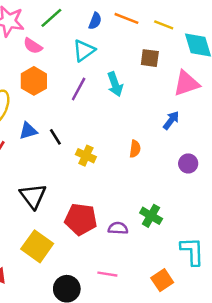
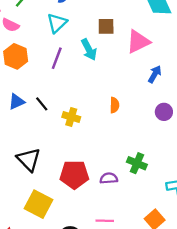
brown square: (150, 58) -> (106, 26), moved
pink triangle: (186, 83) -> (138, 42), moved
blue arrow: (171, 120) -> (155, 74), moved

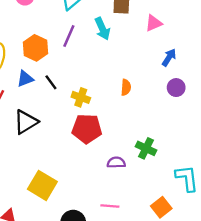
pink triangle: (138, 42) -> (154, 23), size x0.7
orange hexagon: (16, 56) -> (35, 48), moved
purple circle: (164, 112) -> (176, 88), moved
black triangle: (29, 160) -> (26, 122), moved, turned 40
red pentagon: (74, 175) -> (87, 129), moved

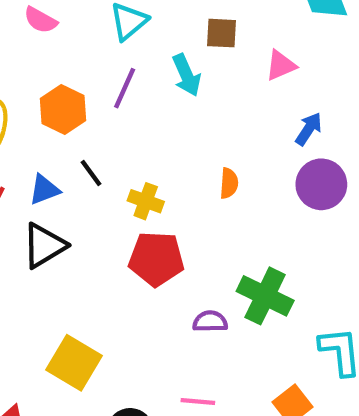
blue triangle: (25, 79) -> (44, 190), moved
purple circle: (176, 88) -> (321, 184), size x1.5
green cross: (146, 148) -> (265, 296), size x1.4

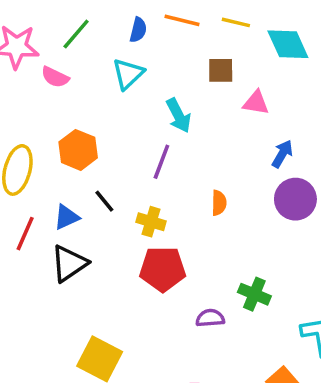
brown square: (222, 33) -> (221, 70), moved
pink triangle: (281, 65) -> (256, 103), turned 36
purple line: (125, 88) -> (161, 162), moved
green cross: (265, 296) -> (254, 294), size x0.7

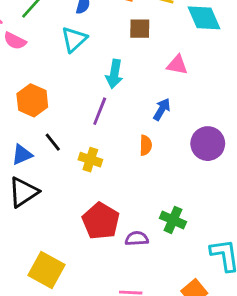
brown square: (221, 70) -> (140, 29), moved
cyan arrow: (178, 115) -> (114, 74), turned 36
blue arrow: (282, 154) -> (162, 109), moved
red pentagon: (163, 269) -> (101, 221), moved, turned 30

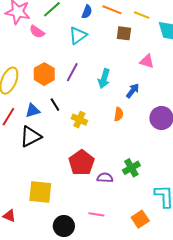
cyan arrow: (114, 74) -> (104, 79), moved
purple line: (100, 111) -> (72, 72), moved
green cross: (173, 220) -> (131, 168), turned 30
yellow square: (47, 270) -> (40, 192), turned -30

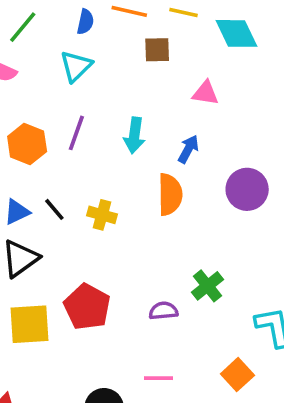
black line: (55, 105) -> (54, 209), moved
orange semicircle: (119, 114) -> (170, 194), size x1.6
red pentagon: (82, 163) -> (87, 307), moved
yellow square: (40, 192) -> (30, 324), moved

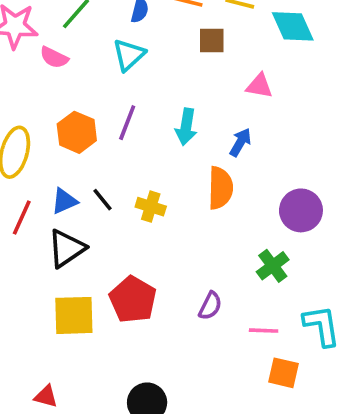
purple circle: (247, 189) -> (301, 210), moved
green cross: (208, 286) -> (273, 266), moved
purple semicircle: (163, 311) -> (210, 306), turned 120
orange square: (237, 375) -> (284, 373), turned -36
pink line: (158, 378) -> (264, 331), moved

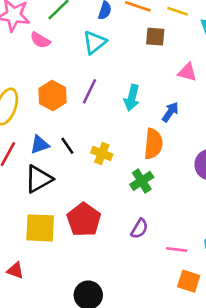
green cross: (273, 266) -> (142, 181), moved
red triangle: (46, 396) -> (15, 270), moved

